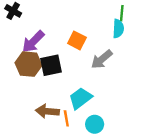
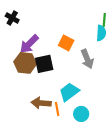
gray arrow: (102, 59) -> (87, 59), turned -72

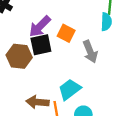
purple arrow: (29, 44) -> (40, 26), moved
black square: (44, 64) -> (41, 45), moved

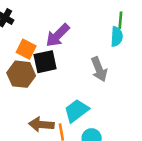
purple arrow: (40, 26) -> (58, 35), moved
orange square: (66, 33) -> (26, 49), moved

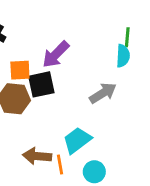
orange square: (26, 49) -> (20, 70), turned -30
gray arrow: (99, 69) -> (103, 93), turned -100

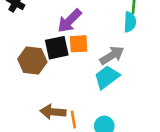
orange square: (20, 70) -> (79, 44), moved
cyan trapezoid: (77, 140) -> (107, 77), moved

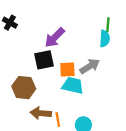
orange square: (79, 44) -> (67, 69), moved
brown hexagon: (32, 60) -> (24, 88), moved
cyan trapezoid: (107, 77) -> (73, 85), moved, turned 50

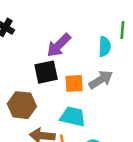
cyan semicircle: (105, 39) -> (105, 47), moved
cyan trapezoid: (73, 85) -> (73, 117), moved

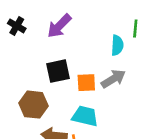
purple arrow: (59, 45) -> (59, 26), moved

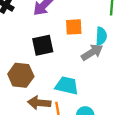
cyan semicircle: (117, 45) -> (101, 36), moved
orange square: (86, 83) -> (74, 27), moved

